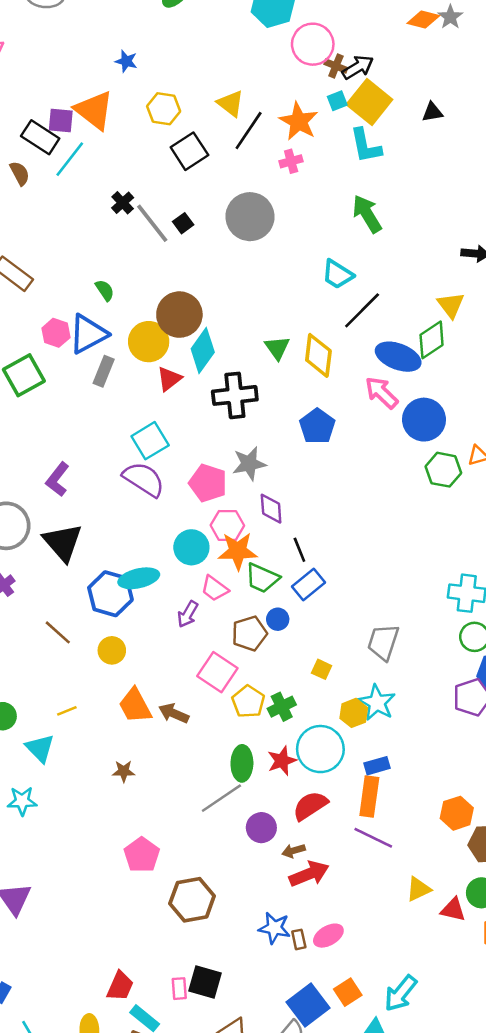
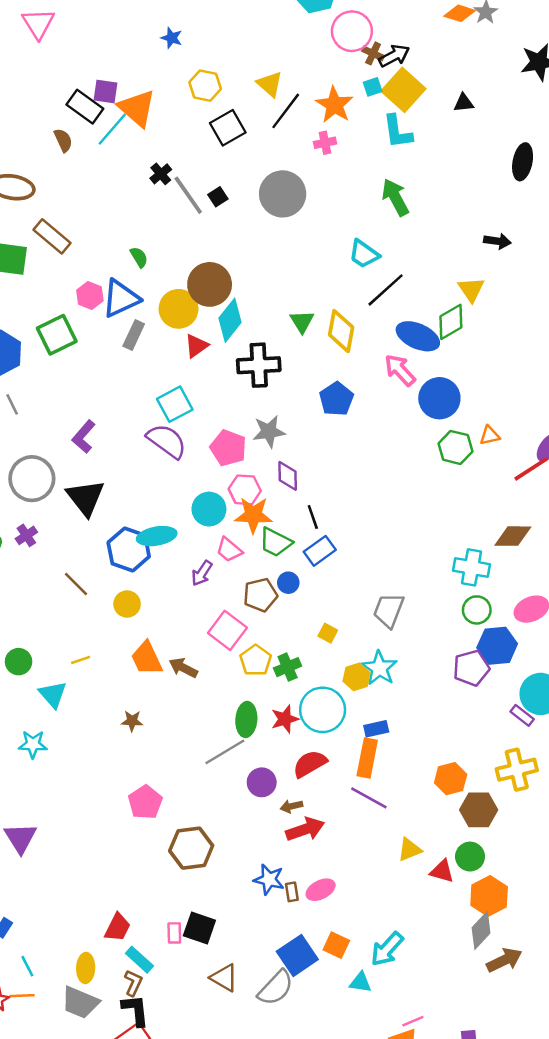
orange triangle: (94, 110) -> (137, 108), moved
orange square: (348, 992) -> (336, 945), turned -35

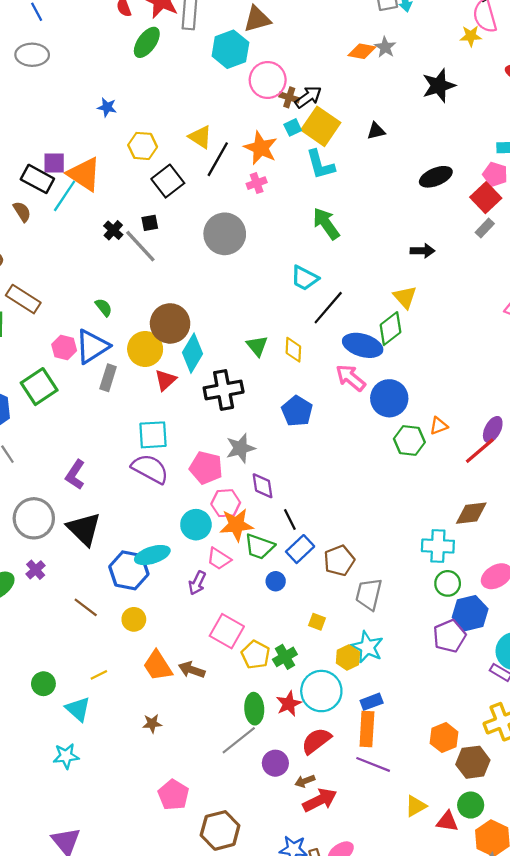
black ellipse: (523, 162) -> (436, 177), turned 64
black square: (218, 197) -> (150, 223), moved, turned 30
yellow diamond: (341, 331) -> (293, 350), size x0.7
cyan square: (175, 404) -> (153, 435), turned 32
brown pentagon: (260, 595) -> (339, 561), moved

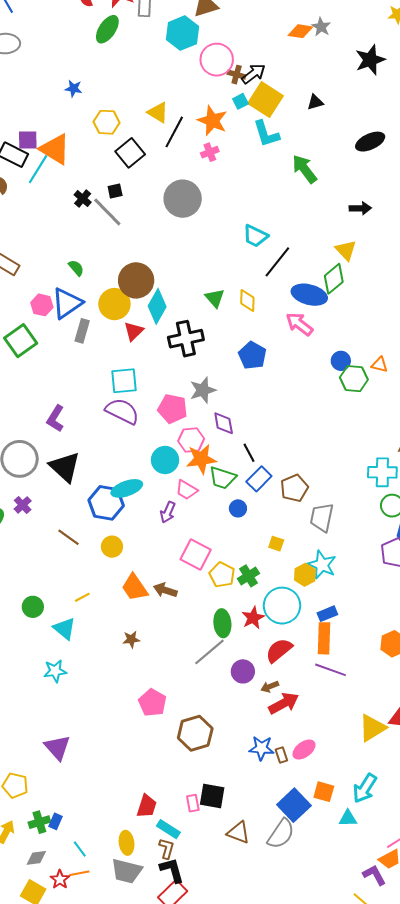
green arrow: (326, 224) -> (304, 169), moved
blue circle: (389, 398) -> (341, 361), moved, size x0.6
orange triangle: (439, 426) -> (380, 365), turned 36
yellow triangle: (416, 806) -> (372, 728), moved, size x1.4

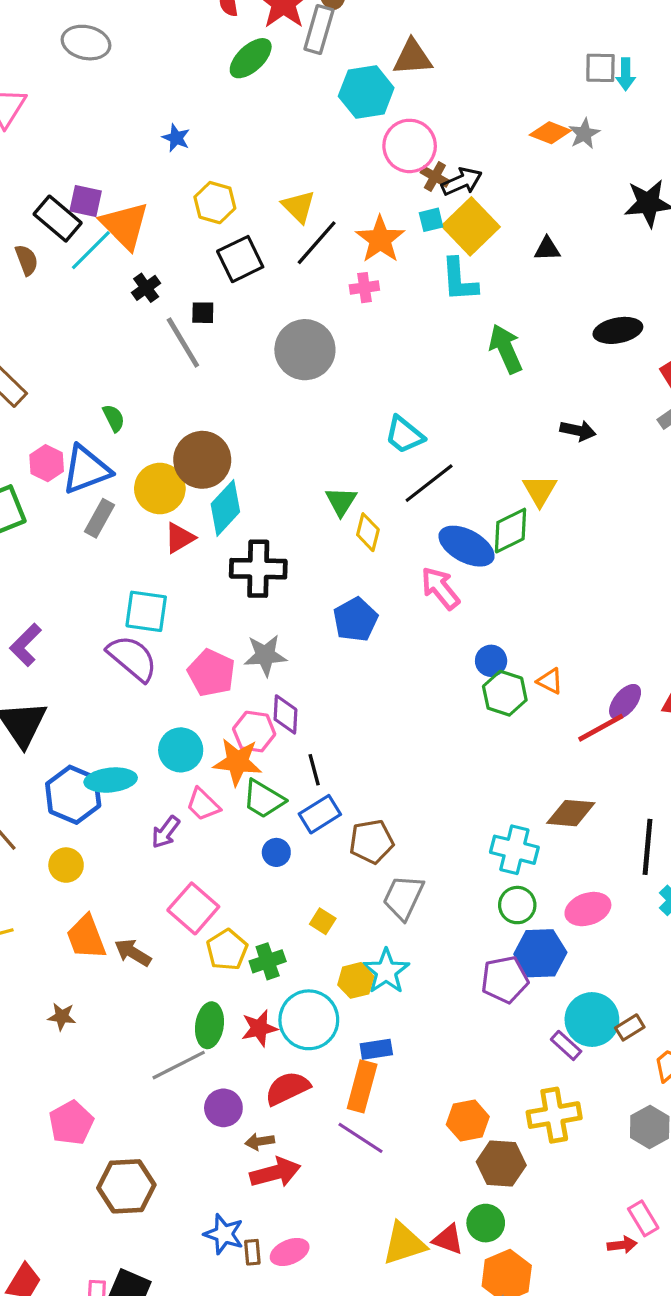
black cross: (83, 199) -> (146, 288), moved
green triangle: (215, 298) -> (341, 501), moved
pink hexagon: (191, 440) -> (254, 732), moved

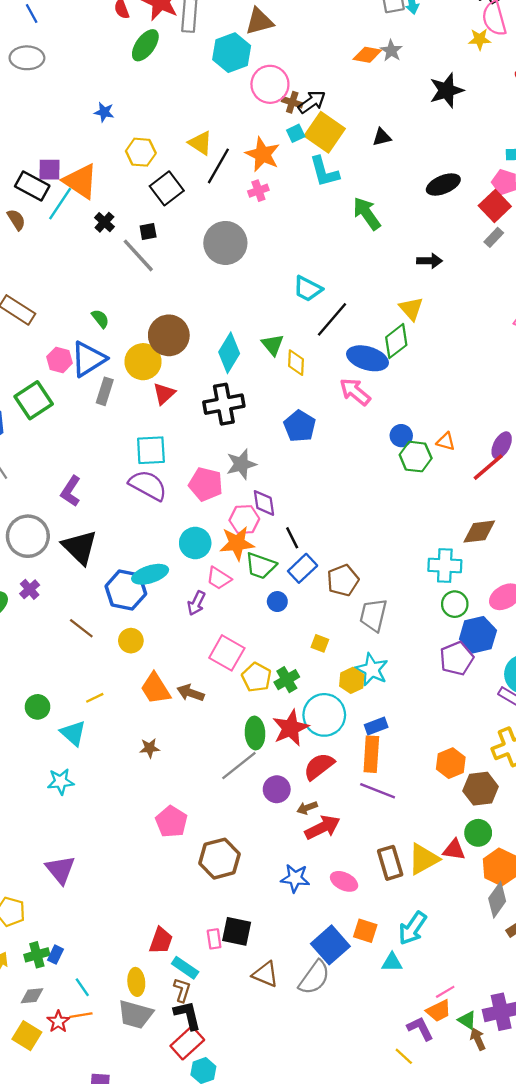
cyan diamond: (225, 508) -> (229, 353), moved
red star: (259, 1028) -> (291, 728), size x1.4
brown rectangle: (252, 1252) -> (390, 863), moved, size x1.8
pink ellipse: (290, 1252) -> (344, 881), turned 60

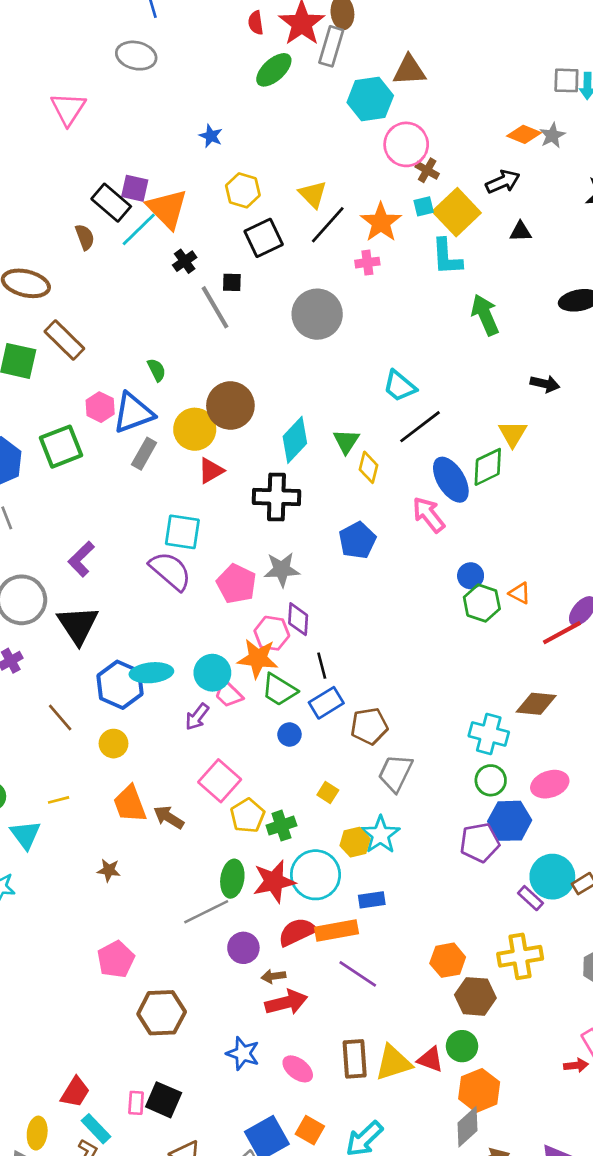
black arrow: (312, 102) -> (503, 182), moved
blue ellipse: (367, 358) -> (451, 480), turned 30
cyan circle: (195, 543) -> (212, 673), moved
orange rectangle: (371, 754) -> (337, 930), moved, turned 64

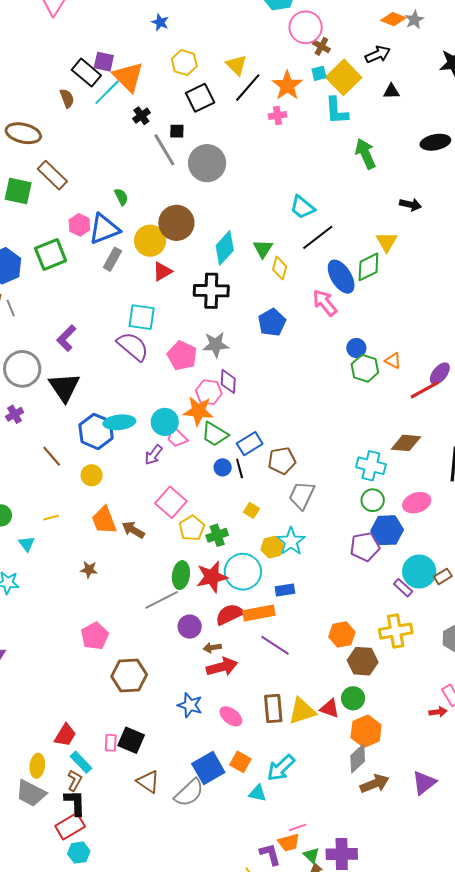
gray circle: (317, 314) -> (207, 163), moved
black line: (322, 666) -> (240, 469), moved
cyan triangle: (25, 835) -> (27, 544), size x0.7

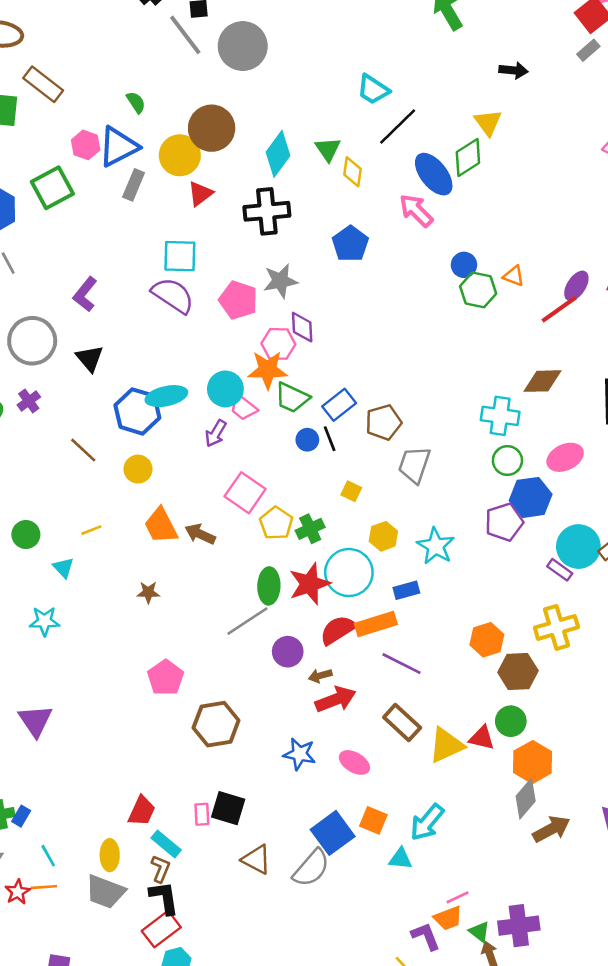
black triangle: (64, 387) -> (90, 358), size x0.7
cyan star: (291, 541) -> (436, 546), moved
brown rectangle: (273, 709) -> (402, 722), moved, turned -36

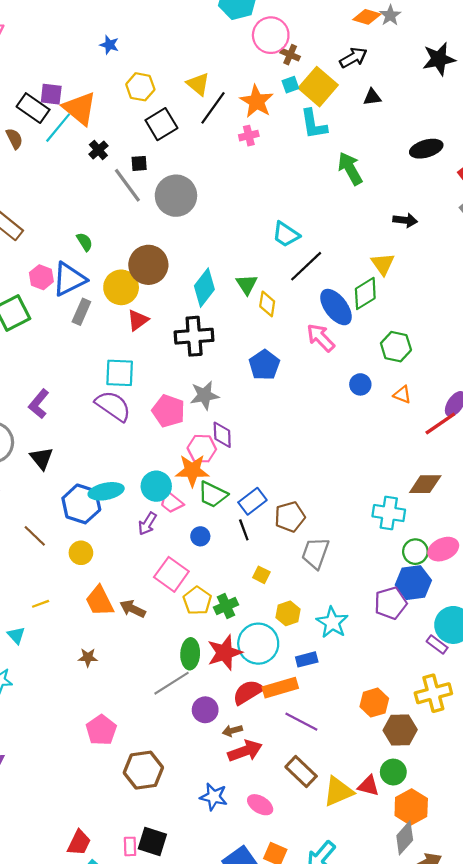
green hexagon: (478, 290) -> (396, 347), moved
blue circle: (307, 440) -> (200, 536), moved
green circle: (507, 461) -> (415, 552), moved

